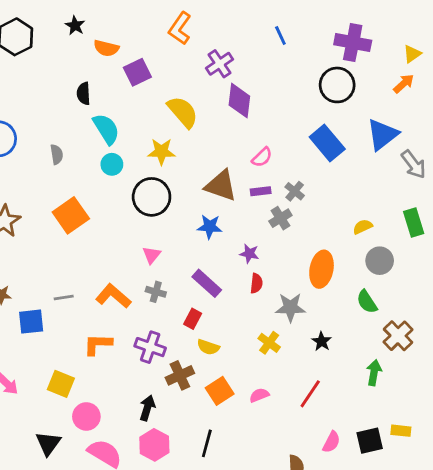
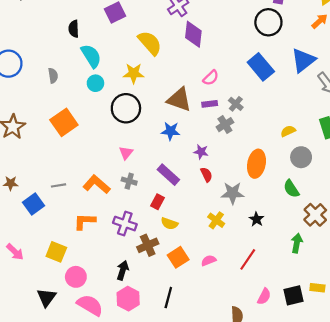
red semicircle: (256, 283) -> (206, 175), turned -32
blue square: (31, 322) -> (33, 204), turned -30

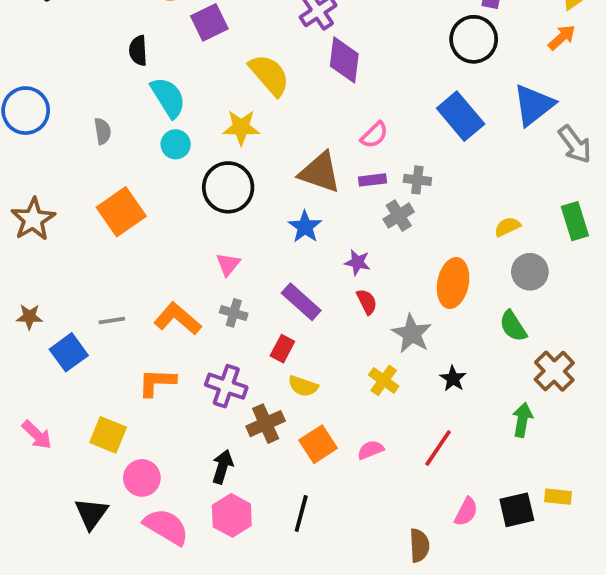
gray cross: (236, 104) -> (417, 180), turned -32
blue star: (171, 131) -> (305, 227), turned 30
gray star: (233, 193) -> (412, 334), turned 30

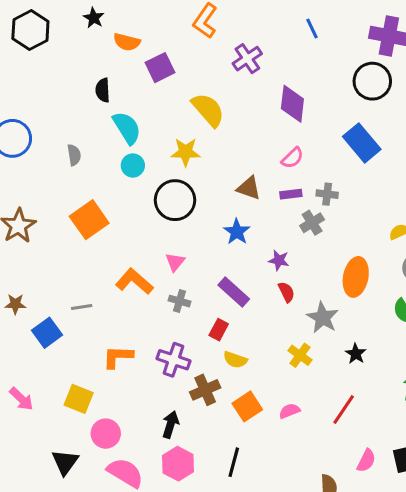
purple diamond: (344, 60) -> (292, 104), moved
brown triangle: (320, 172) -> (249, 188), size x0.7
orange L-shape: (177, 319) -> (134, 281), moved

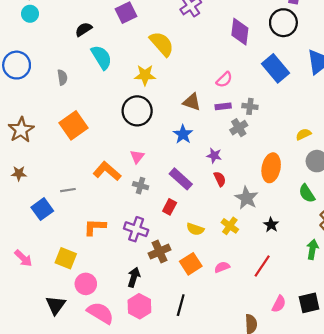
black semicircle: (103, 90) -> (84, 29), turned 60
purple diamond: (292, 104) -> (240, 32), moved
cyan circle: (133, 165) -> (30, 14), moved
brown star: (15, 304) -> (19, 173), moved
yellow semicircle: (235, 360) -> (195, 229), moved

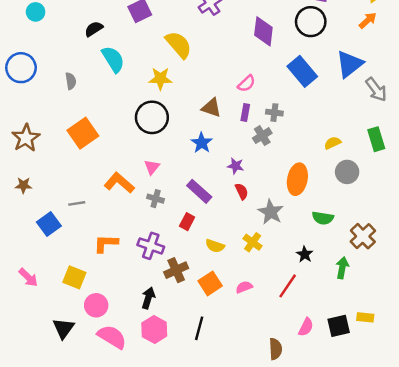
purple rectangle: (223, 106) -> (245, 113), turned -72
green semicircle: (307, 193) -> (323, 218), moved, turned -48
black star: (271, 225) -> (305, 254), moved

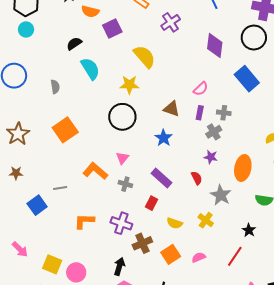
purple star: (236, 166) -> (211, 157), moved
yellow square: (74, 277) -> (52, 264), moved

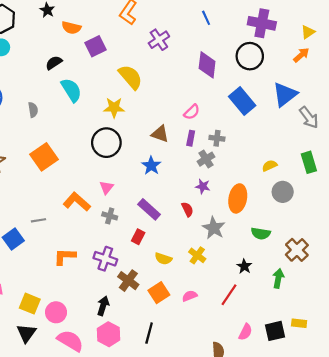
brown cross: (142, 243) -> (128, 281), turned -30

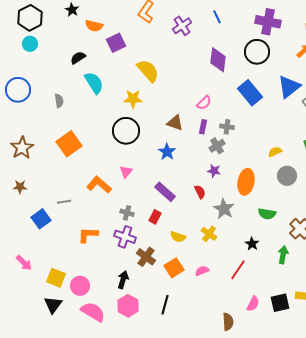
purple cross: (159, 40) -> (182, 26), moved
gray cross: (110, 216) -> (127, 213), moved

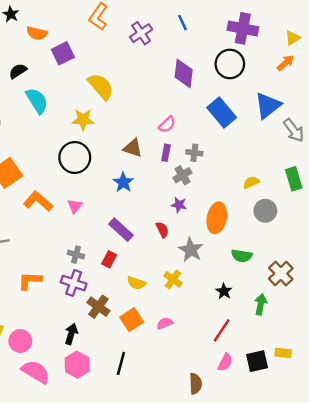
orange L-shape: (99, 185) -> (38, 201), moved
red line: (238, 270) -> (222, 330), moved

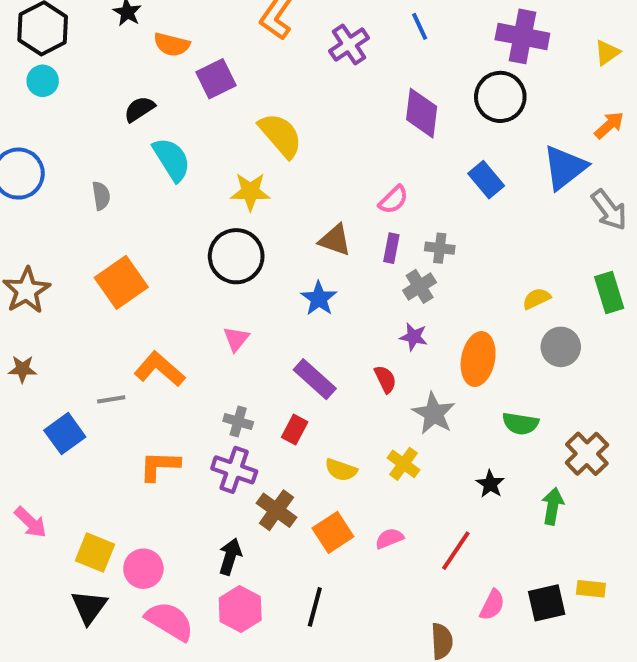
orange arrow: (285, 63) -> (609, 125), moved
blue rectangle: (222, 112) -> (486, 180), size x0.7
orange L-shape: (38, 201) -> (160, 369), moved
red line: (222, 330) -> (456, 551), moved

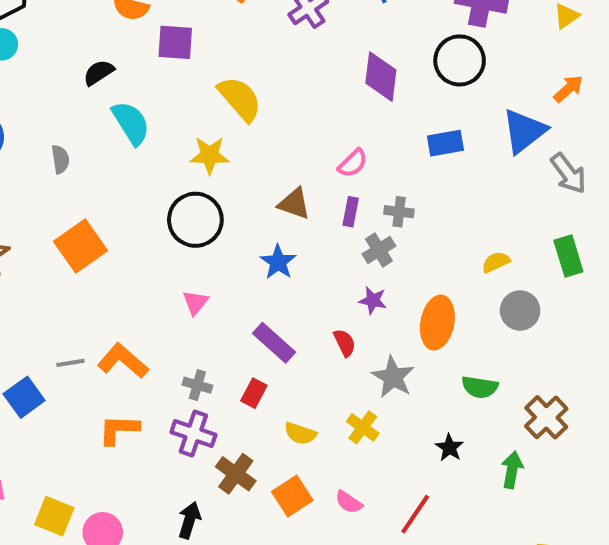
purple square: (216, 79) -> (175, 42), turned 30
blue rectangle: (486, 180) -> (445, 143), turned -60
orange L-shape: (160, 369) -> (123, 361), moved
pink semicircle: (389, 538) -> (349, 502), turned -124

